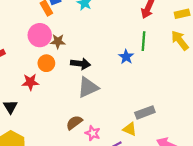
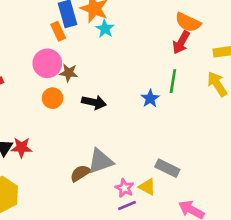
red star: (30, 82) -> (22, 148), moved
gray triangle: (88, 87) -> (100, 161), moved
gray rectangle: (145, 112) -> (167, 168), turned 42
pink star: (93, 133) -> (124, 188), moved

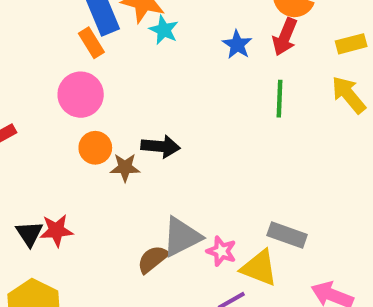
brown star: (69, 73) -> (125, 167), moved
blue star: (150, 98) -> (237, 45), moved
yellow triangle: (147, 187) -> (259, 268), size x1.4
pink star: (124, 188) -> (221, 251), moved

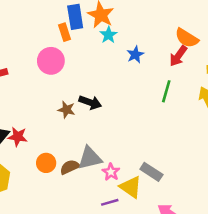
blue star: (237, 45) -> (135, 55), moved
orange circle: (95, 148) -> (46, 163), moved

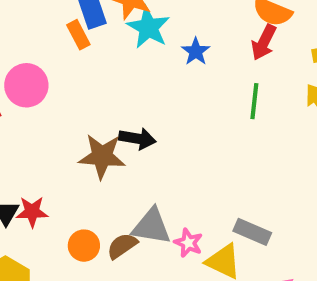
cyan star: (108, 35) -> (148, 27), size x1.5
pink circle: (51, 61) -> (26, 85), moved
brown star: (66, 110) -> (102, 156), size x1.6
gray triangle: (90, 158) -> (151, 226), turned 32

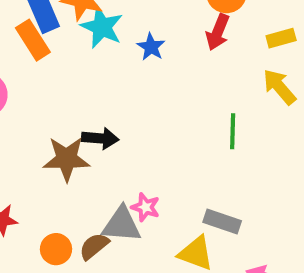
orange rectangle: (78, 35) -> (33, 40), size x1.4
green line: (254, 101) -> (233, 131), moved
pink star: (188, 243) -> (146, 207), moved

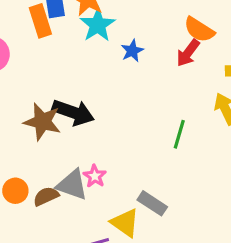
black arrow: (100, 138) -> (73, 112), size x1.4

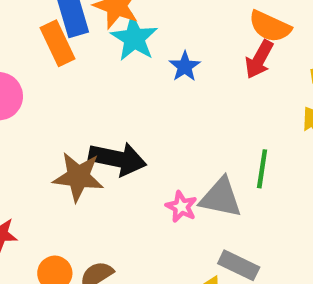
pink star: (95, 176) -> (181, 207), moved
gray triangle: (72, 185) -> (221, 198), moved

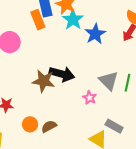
blue star: (185, 66) -> (95, 34), size x1.5
gray triangle: (221, 198) -> (109, 81), moved, turned 30

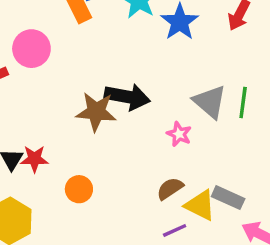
brown semicircle: (49, 126) -> (170, 189), moved
gray rectangle: (114, 126) -> (228, 198), moved

